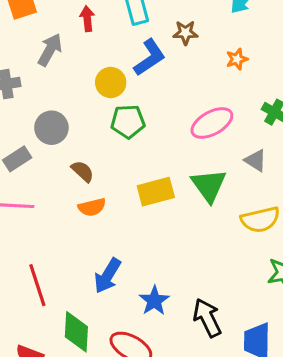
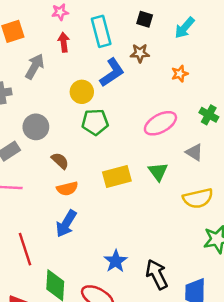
green triangle: (209, 185) -> (158, 172), size x0.7
blue arrow: (108, 276) -> (66, 224), moved

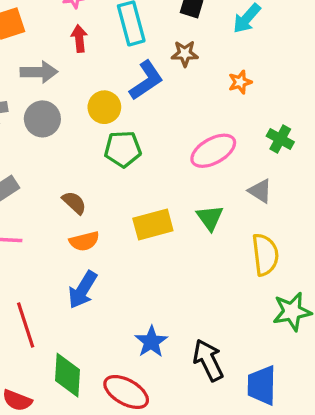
gray arrow: (35, 66) -> (39, 72), turned 60
gray circle: (36, 127) -> (42, 119), moved
yellow semicircle: (198, 198) -> (265, 255), turned -84

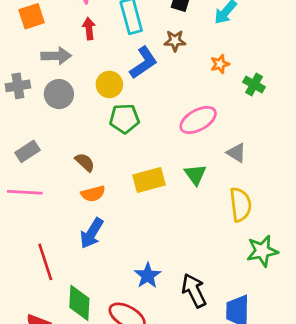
green cross: (280, 139) -> (254, 84), moved

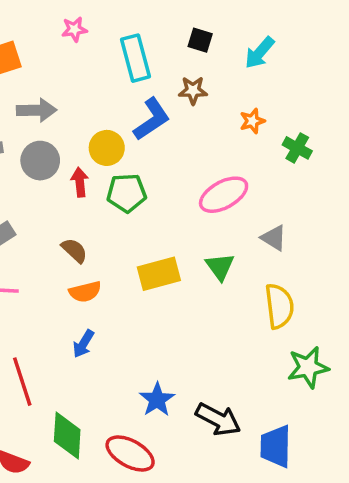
red arrow: (89, 29) -> (80, 182), moved
blue arrow: (92, 233) -> (83, 344), size x0.7
black arrow: (194, 291) -> (218, 419), turned 144

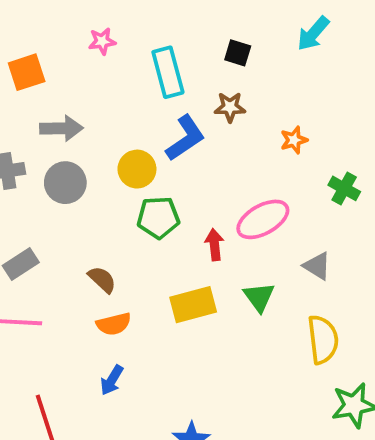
cyan arrow: (259, 53) -> (313, 33), moved
green cross: (297, 148) -> (344, 188), moved
red arrow: (80, 182) -> (214, 245), moved

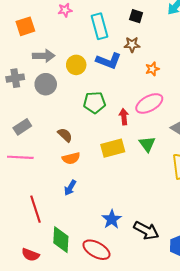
blue L-shape: (185, 138) -> (109, 61), turned 55
orange star: (294, 140) -> (152, 69), moved
yellow circle: (137, 169) -> (76, 65), moved

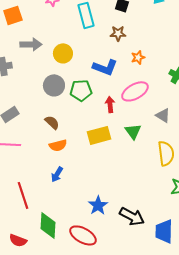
blue L-shape: (109, 61) -> (105, 67), moved
gray circle: (46, 84) -> (54, 85), moved

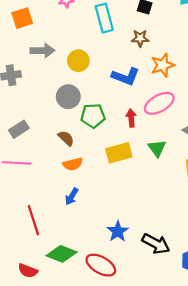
orange star: (138, 57) -> (163, 65), size x1.5
green pentagon: (81, 90) -> (93, 116), moved
green diamond: (48, 225) -> (62, 254), turned -72

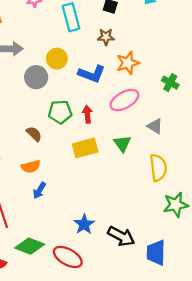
yellow circle: (78, 61) -> (57, 59), moved
gray circle: (68, 97) -> (36, 77), moved
red arrow: (131, 118) -> (87, 114), moved
orange semicircle: (73, 164) -> (31, 167), moved

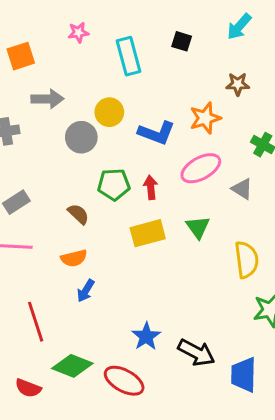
brown star: (106, 37) -> (238, 84), moved
gray triangle: (155, 126) -> (242, 189), moved

